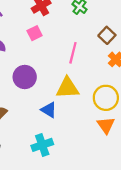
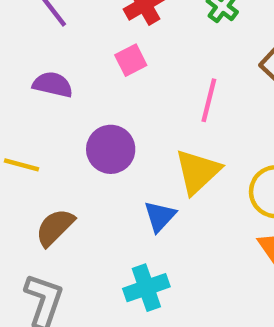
yellow triangle: (67, 88) -> (198, 172), turned -40
blue triangle: (49, 110) -> (160, 216), turned 42

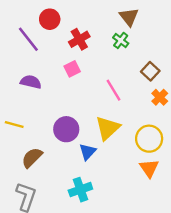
pink line: (209, 100) -> (114, 90), turned -45
purple circle: (111, 149) -> (66, 129), moved

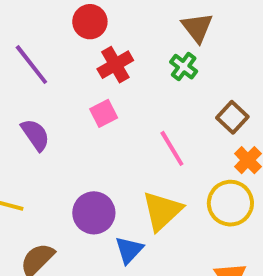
red circle: (50, 19) -> (90, 22), moved
purple semicircle: (31, 82) -> (35, 135), turned 42
yellow circle: (149, 139) -> (230, 203), moved

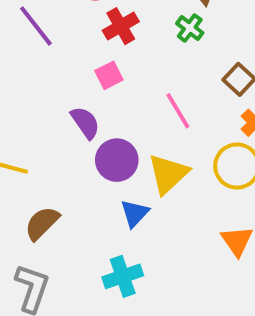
purple semicircle: (35, 135) -> (85, 123), moved
purple circle: (94, 213) -> (117, 160), moved

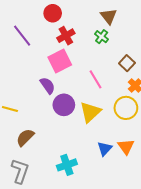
pink square: (109, 75) -> (60, 61), size x1.6
blue triangle: (135, 213) -> (105, 149), moved

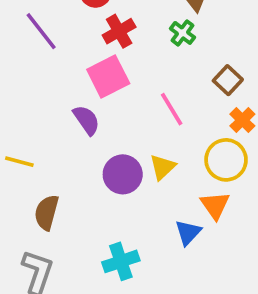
purple circle: (64, 105) -> (123, 174), moved
yellow triangle: (90, 112) -> (163, 167), size x0.7
brown semicircle: (25, 137) -> (47, 212), turned -30
orange triangle: (126, 147) -> (215, 205), moved

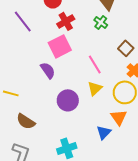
yellow triangle: (163, 167) -> (95, 88), moved
brown semicircle: (47, 212) -> (26, 121), turned -72

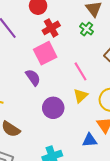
blue triangle: (104, 132) -> (90, 140), turned 42

